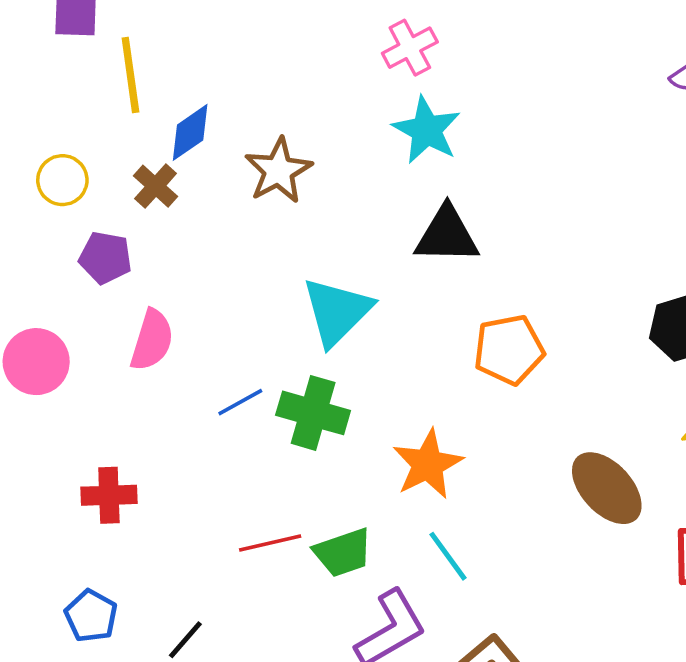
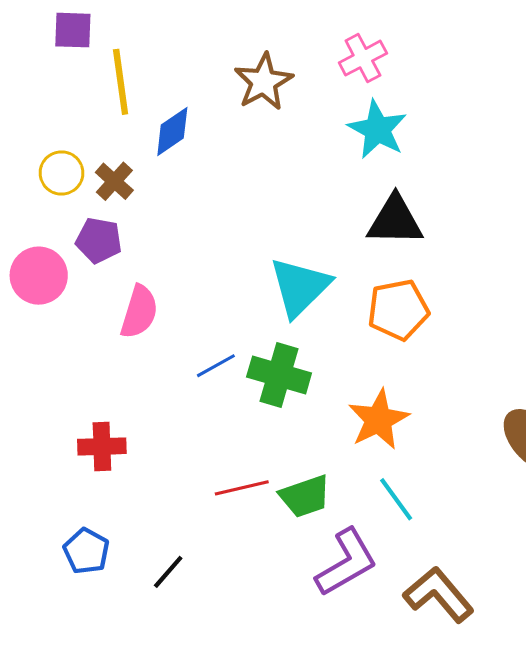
brown star: (278, 171) -> (264, 82), moved
brown cross: (156, 186) -> (114, 181), moved
orange pentagon: (509, 350) -> (398, 310), moved
pink circle: (36, 362) -> (39, 276), moved

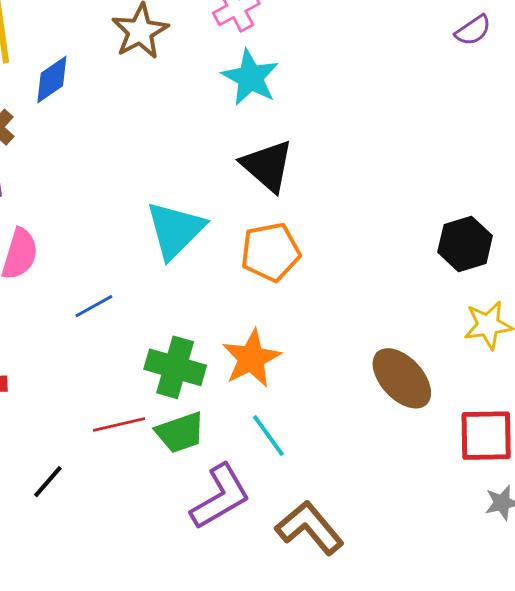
black triangle: (395, 221) -> (267, 166), turned 40
green cross: (279, 375) -> (175, 367), moved
black line: (168, 572) -> (48, 482), moved

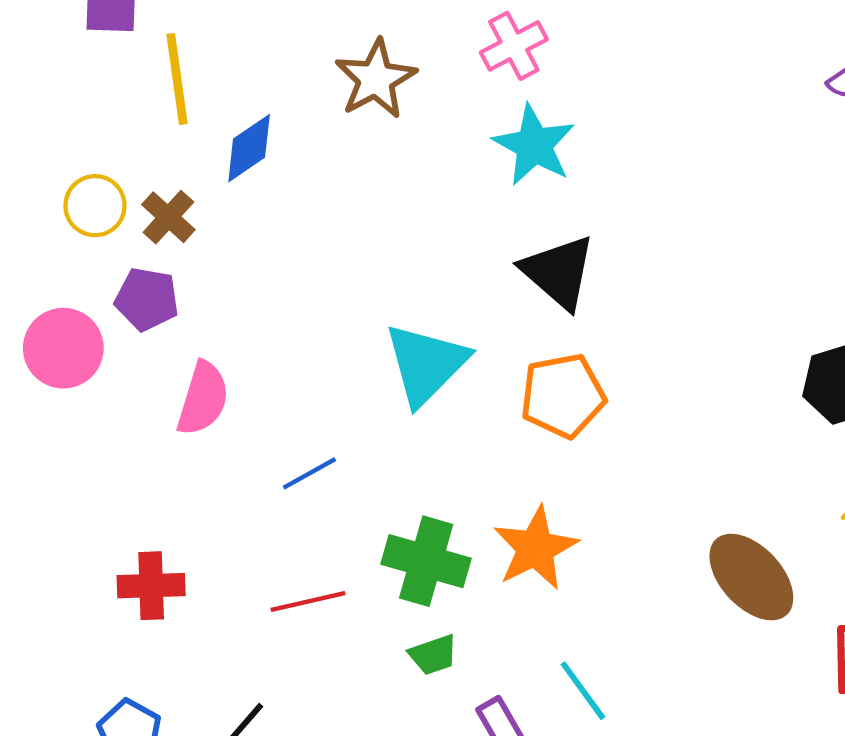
red line: (119, 424) -> (308, 601), moved
green trapezoid: (180, 433) -> (433, 655), size x0.7
cyan line: (268, 436) -> (583, 691), moved

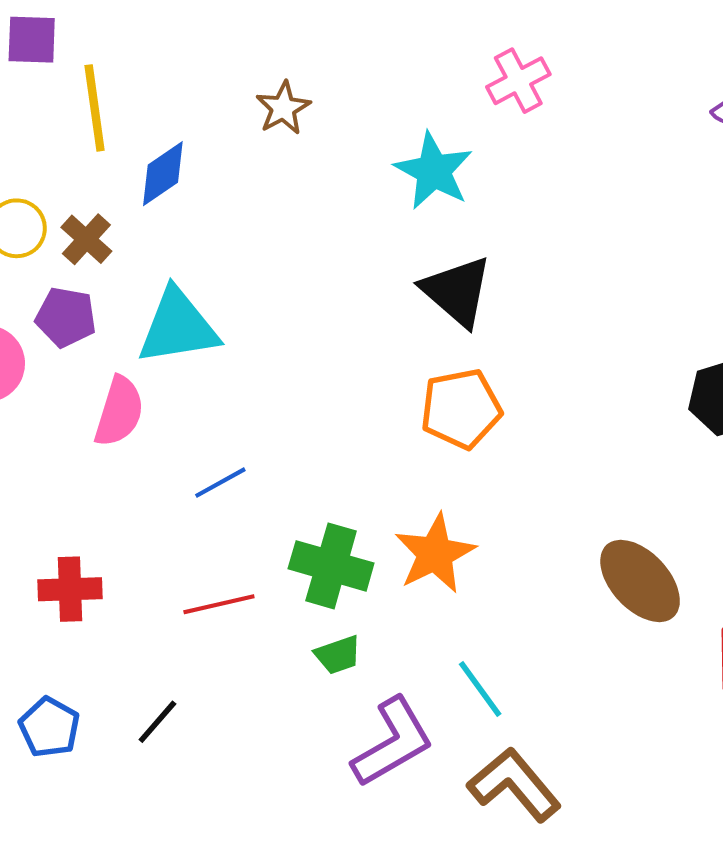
pink cross: (514, 46) -> (518, 81), moved
brown star: (376, 79) -> (283, 108), size x0.7
cyan triangle: (426, 364) -> (178, 327), moved, turned 36

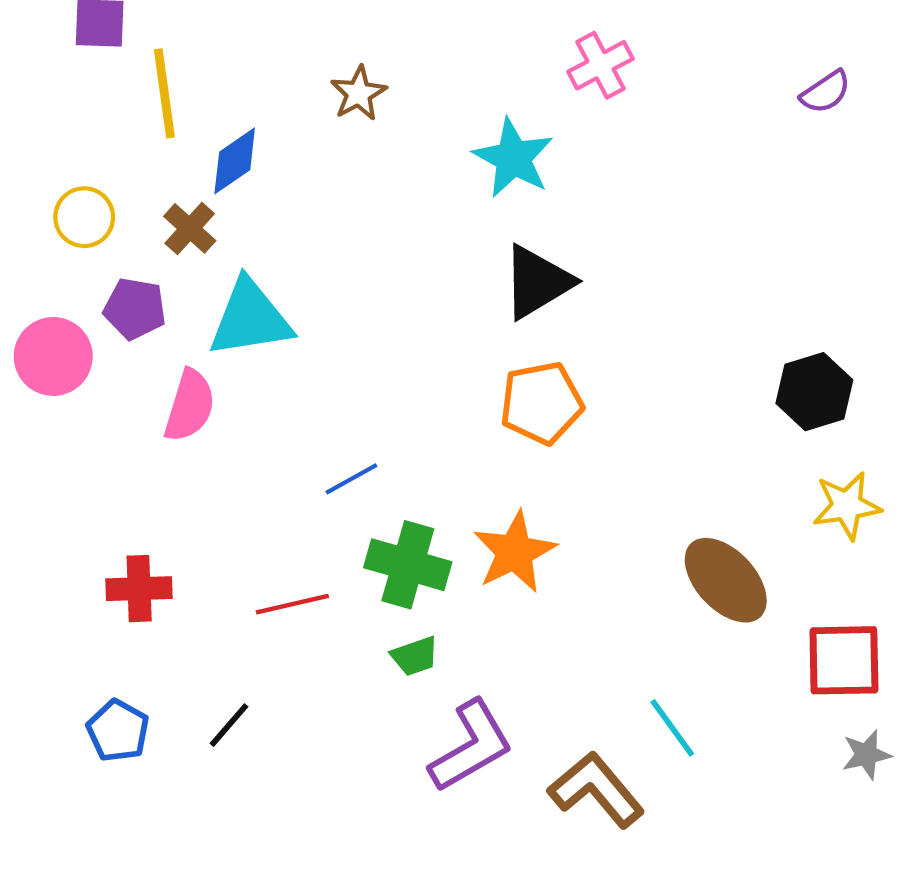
brown cross: (86, 239) -> (190, 228), moved
black triangle: (457, 291) -> (537, 282), turned 48
blue line: (220, 483) -> (351, 479), moved
cyan line: (480, 689) -> (672, 728), moved

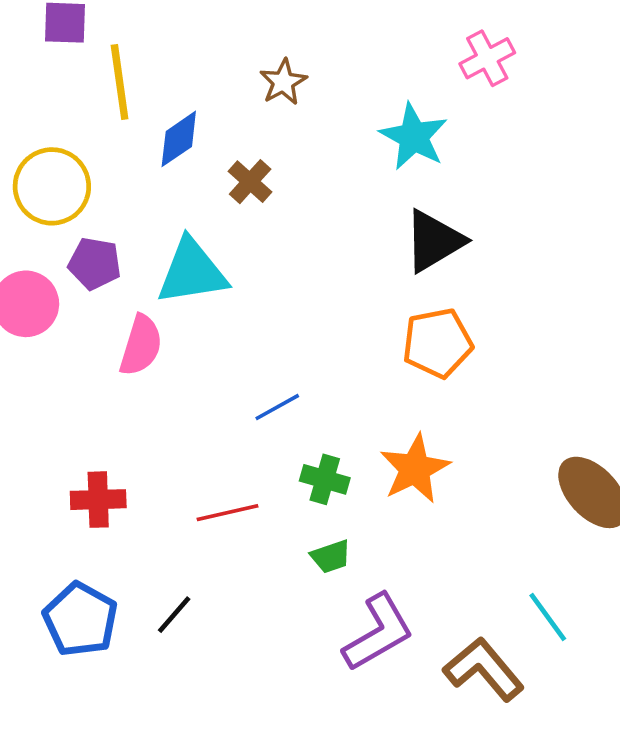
yellow circle: (84, 217) -> (52, 186), size x1.5
brown cross: (190, 228) -> (250, 182), moved
green cross: (408, 565) -> (325, 479), size x0.7
blue pentagon: (118, 731) -> (80, 619), size x1.4

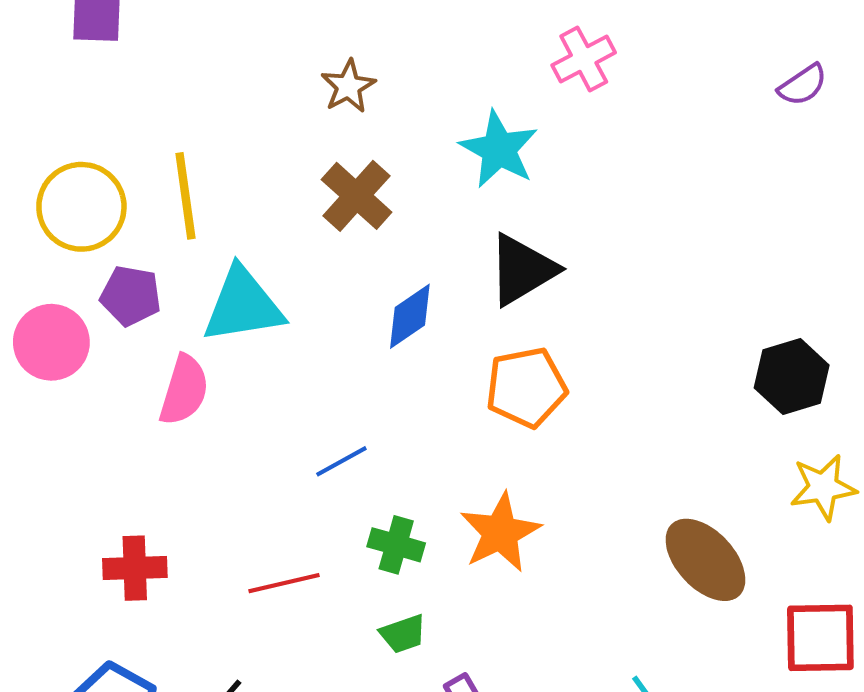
yellow line: (120, 82) -> (185, 196), moved
blue diamond: (179, 139) -> (410, 316), moved
brown cross: (250, 182) -> (357, 196), moved, size x1.4

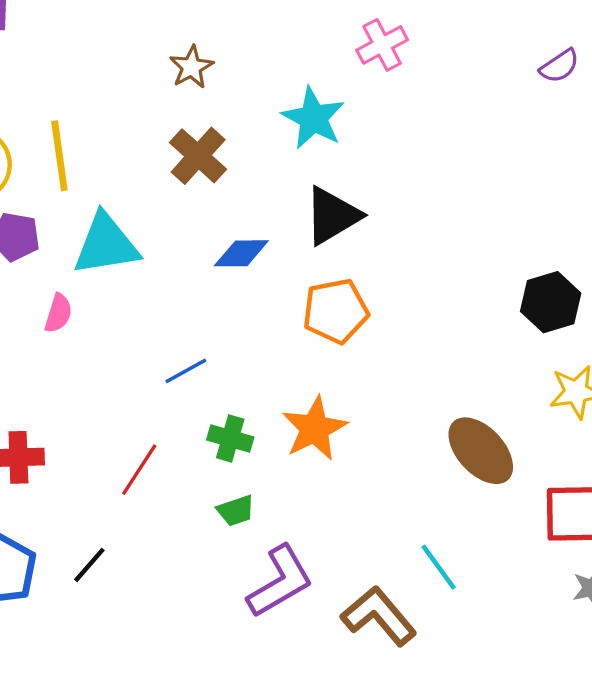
blue diamond: (410, 316) -> (241, 253), turned 34
pink semicircle: (184, 390) -> (58, 313), size x0.7
red line: (284, 583) -> (139, 470), turned -44

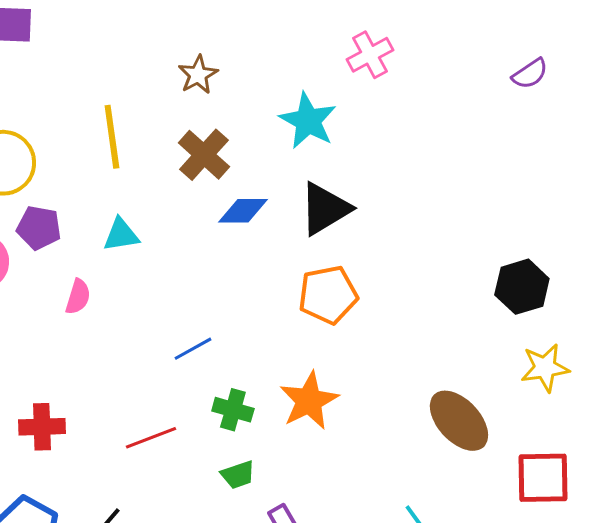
yellow line: (59, 156) -> (112, 137), moved
cyan triangle: (106, 244) -> (121, 235), size x0.6
blue diamond: (241, 253) -> (243, 211), moved
red line: (139, 470) -> (151, 438), turned 36

